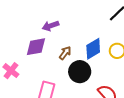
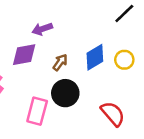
black circle: (80, 72) -> (65, 93), moved

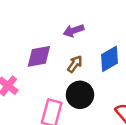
purple arrow: (42, 29) -> (74, 31), moved

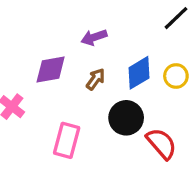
black circle: (80, 95) -> (126, 118), moved

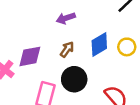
purple diamond: (51, 70) -> (30, 56), moved
black circle: (126, 118) -> (74, 79), moved

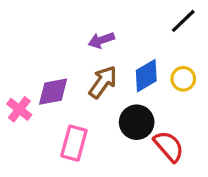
brown arrow: (67, 49) -> (103, 82), size x1.5
black circle: (74, 79) -> (137, 122), moved

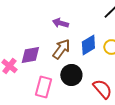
purple arrow: (101, 40) -> (60, 23), turned 35
black circle: (137, 122) -> (71, 75), moved

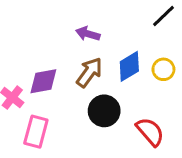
pink rectangle: (43, 87) -> (36, 132), moved

